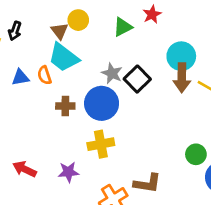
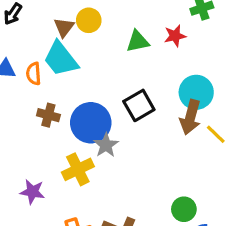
gray star: (112, 73) -> (106, 145), moved
yellow cross: (101, 144) -> (78, 169), turned -30

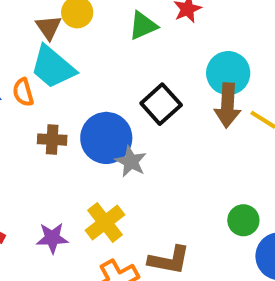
yellow cross: (78, 169) -> (105, 222), moved

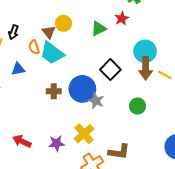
orange semicircle: (23, 92) -> (34, 47), moved
green circle: (243, 220) -> (138, 106), moved

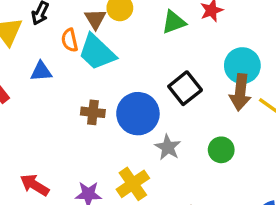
gray star: (96, 101) -> (168, 147), moved

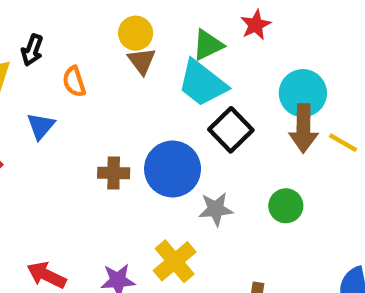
brown triangle: (95, 19) -> (142, 61), moved
cyan trapezoid: (97, 52) -> (202, 83), moved
blue triangle: (41, 71) -> (41, 126), turned -40
gray star: (168, 147) -> (216, 209), turned -30

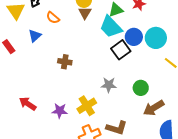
orange semicircle: (74, 82) -> (53, 18), turned -40
brown arrow: (303, 128) -> (154, 108), moved, turned 50
blue circle: (173, 169) -> (134, 37), moved, size x0.7

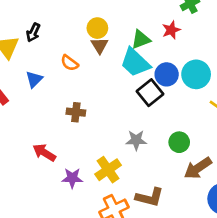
orange semicircle: (53, 18) -> (70, 63), moved
red arrow: (28, 104) -> (44, 153), moved

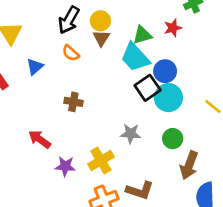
black arrow: (33, 32) -> (69, 20), moved, size x1.5
cyan circle: (196, 74) -> (168, 98), moved
brown arrow: (198, 168) -> (189, 165), turned -40

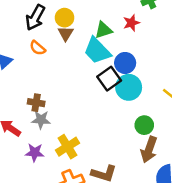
brown cross: (73, 102) -> (36, 103), moved
gray star: (131, 134) -> (41, 120), moved
green circle: (173, 139) -> (144, 125), moved

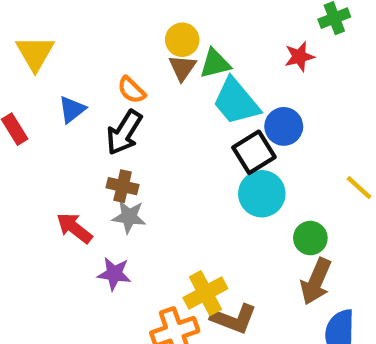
black arrow: (35, 17) -> (124, 132), moved
green triangle: (103, 30) -> (215, 64), moved
cyan circle: (129, 87) -> (262, 194), moved
yellow cross: (67, 147) -> (205, 293), moved

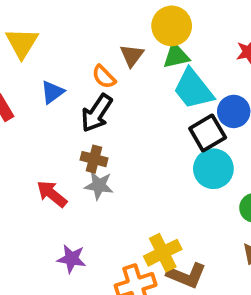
yellow circle: (182, 40) -> (172, 26), moved, size x1.4
brown triangle: (182, 68) -> (132, 55), moved
purple star: (114, 274) -> (71, 259), moved

